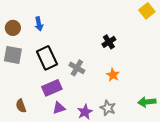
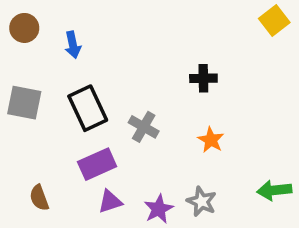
brown circle: (13, 28) -> (24, 28), moved
black cross: (109, 42) -> (203, 78), turned 32

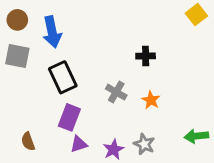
blue arrow: (73, 45) -> (52, 32), size x1.6
gray square: (24, 103) -> (17, 56), moved
gray cross: (144, 127) -> (116, 92), moved
purple rectangle: (97, 164) -> (69, 117), turned -45

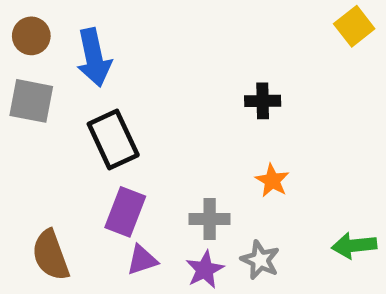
gray cross: (116, 92) -> (210, 219), moved, turned -30
brown semicircle: (28, 141) -> (51, 255), size x1.5

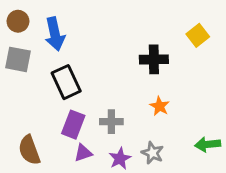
yellow square: (354, 26) -> (198, 35), moved
black cross: (263, 101) -> (154, 59), size x1.4
gray cross: (210, 219) -> (111, 122), moved

